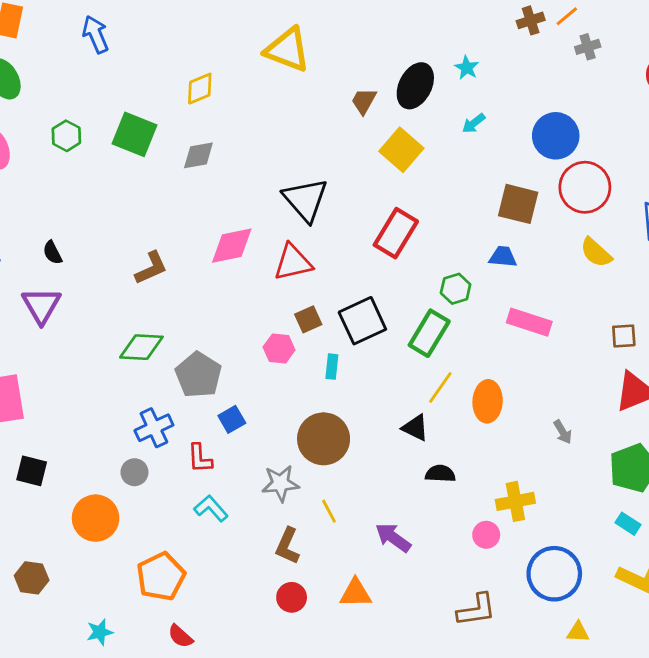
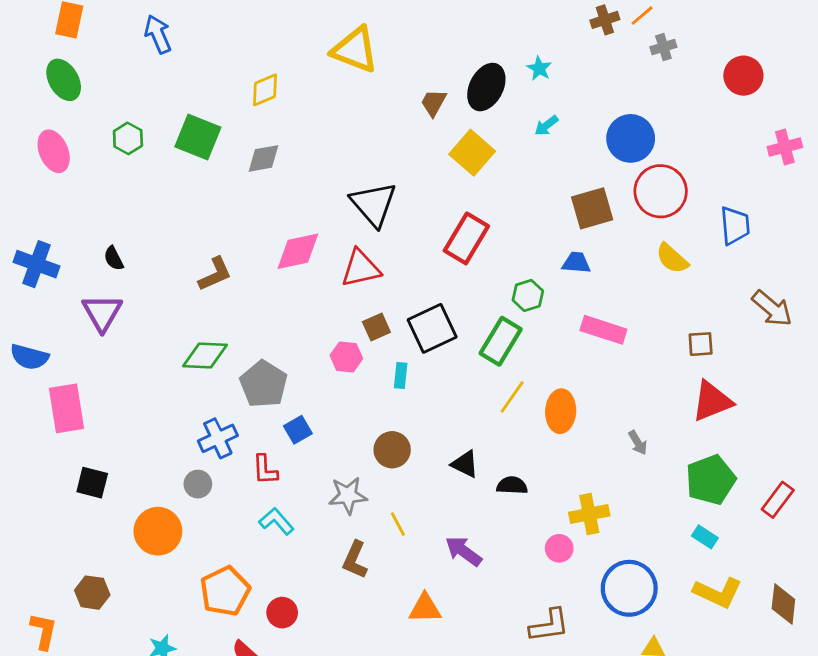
brown square: (518, 204) -> (592, 208), turned -30
black triangle: (415, 428) -> (465, 464), moved
brown circle: (324, 439) -> (392, 450), size x0.7
red circle: (292, 597) -> (282, 613), moved

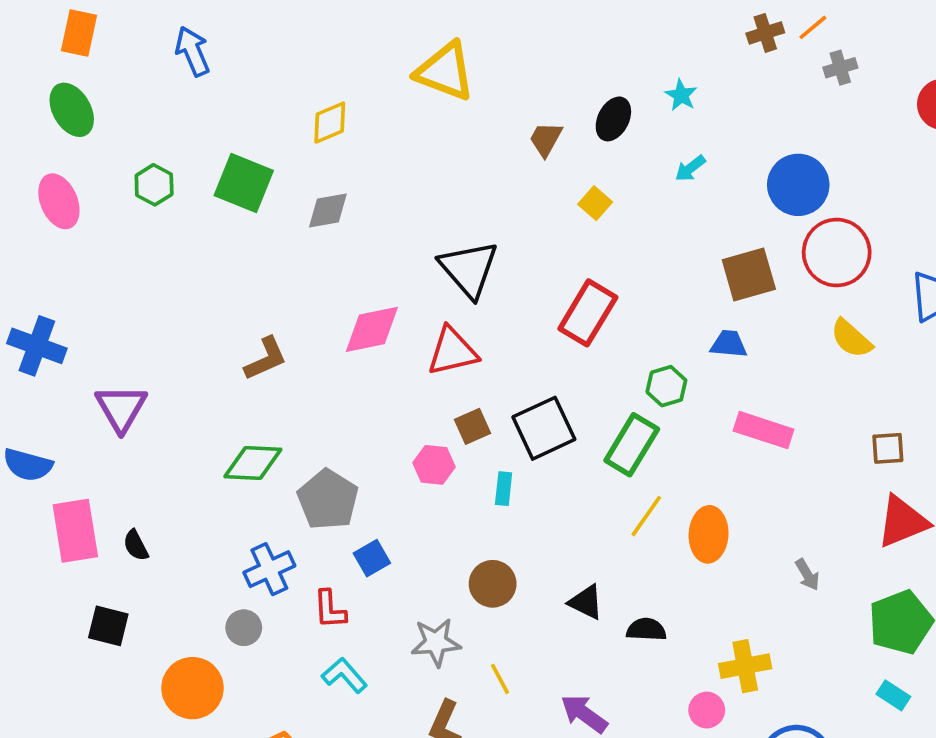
black ellipse: (486, 87) -> (613, 119), size x0.7
yellow square: (472, 153) -> (595, 203), size x0.6
black semicircle: (114, 258) -> (136, 545), moved

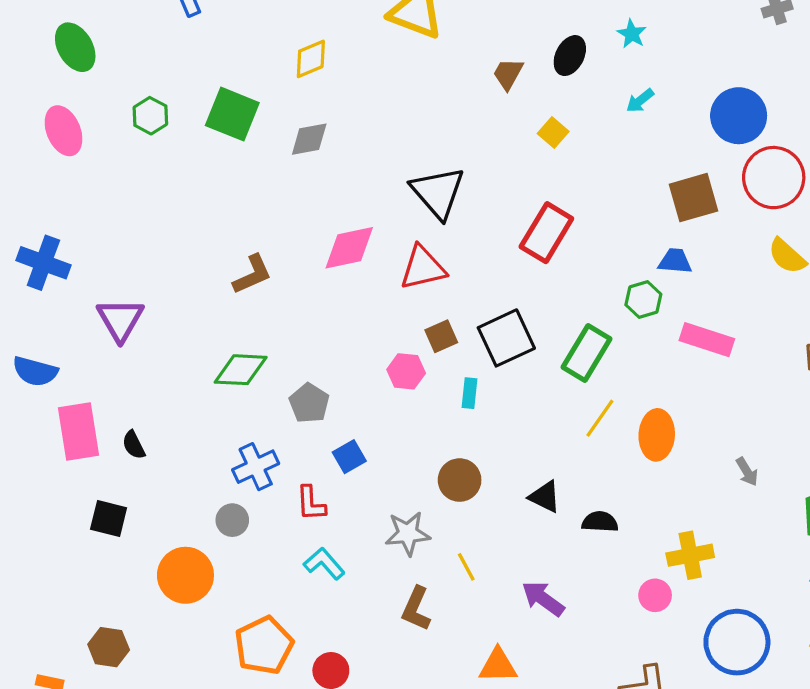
green hexagon: (666, 386) -> (643, 300), moved
gray pentagon: (328, 500) -> (309, 403), size x0.7

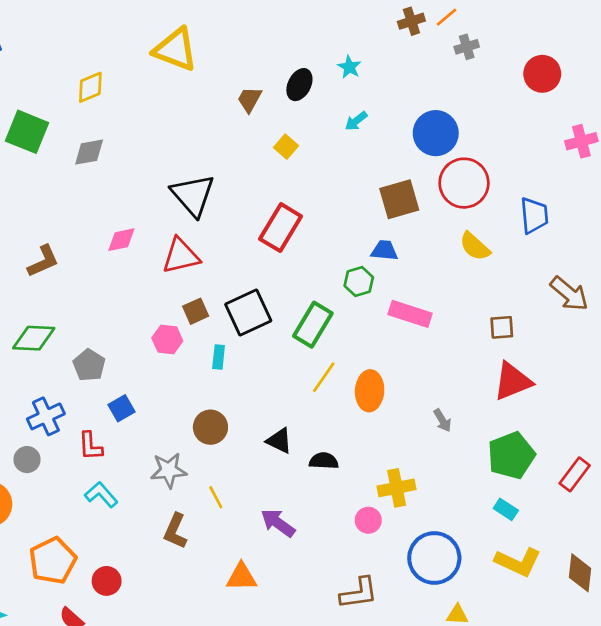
pink diamond: (349, 248) -> (121, 240), size x0.7

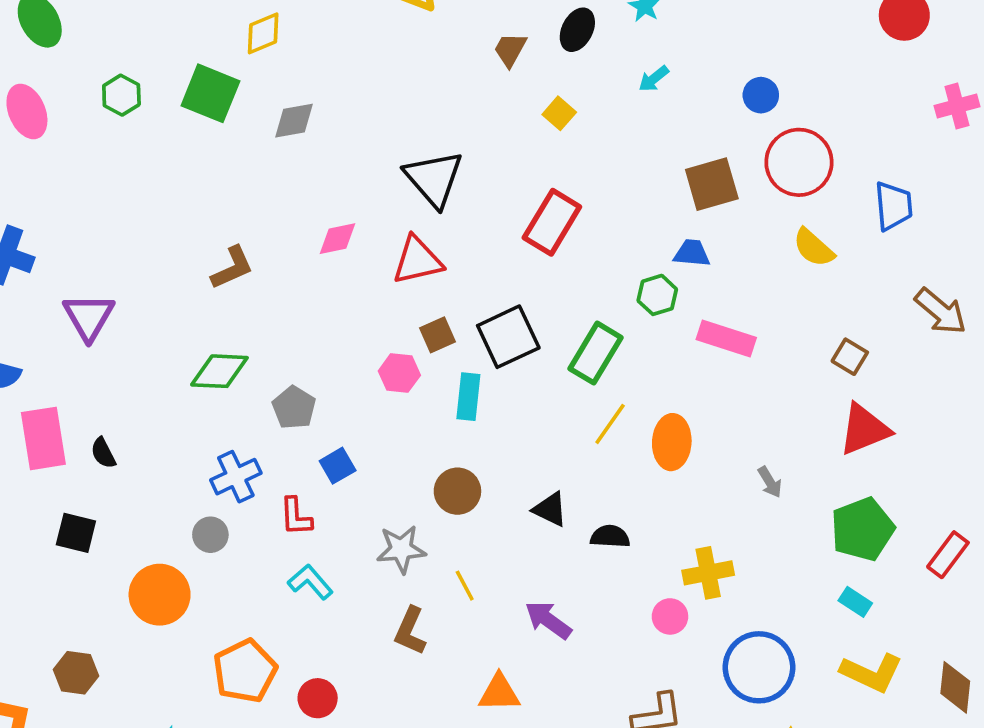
yellow diamond: (90, 87) -> (263, 33), moved
blue circle: (436, 133) -> (761, 95), size x0.6
brown square: (502, 327) -> (850, 357), turned 35
cyan rectangle: (219, 357) -> (468, 397), size x1.4

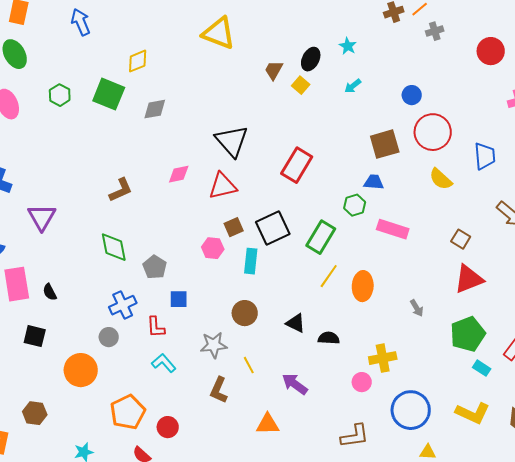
yellow square: (559, 113) -> (301, 85), moved
green diamond: (219, 371) -> (114, 247), turned 76
blue square: (338, 466) -> (179, 299), turned 30
cyan rectangle: (855, 602) -> (482, 368), moved

